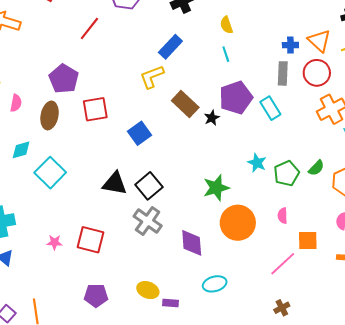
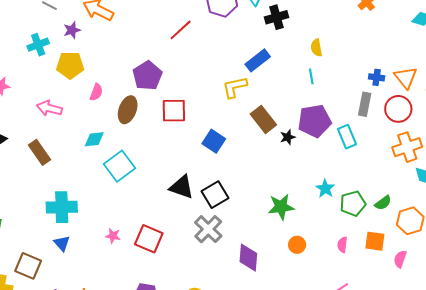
blue square: (139, 133) -> (214, 141), turned -30
orange circle: (238, 223) -> (297, 245), size x0.5
orange square: (308, 240) -> (375, 241), moved

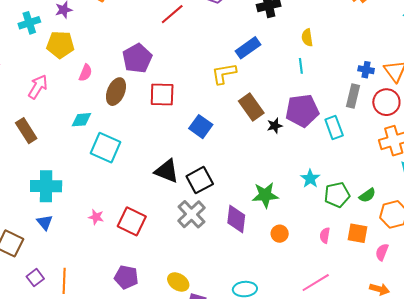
pink arrow: (49, 108) -> (38, 87), turned 105
cyan square: (119, 166) -> (105, 148), turned -32
purple diamond: (248, 258) -> (236, 219), moved

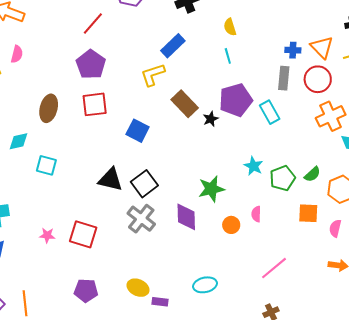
purple pentagon: (137, 58) -> (91, 64), moved
pink semicircle: (85, 73) -> (17, 54), moved
cyan square: (105, 148) -> (46, 165), size x0.7
pink semicircle: (325, 235) -> (256, 214), moved

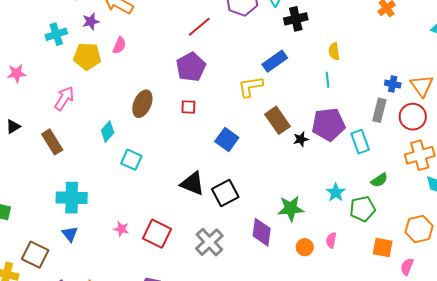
red square: (95, 104) -> (188, 107), size x0.6
cyan diamond: (19, 141) -> (108, 132), turned -45
green semicircle: (312, 174) -> (379, 180), moved
gray cross: (141, 219) -> (209, 242), moved

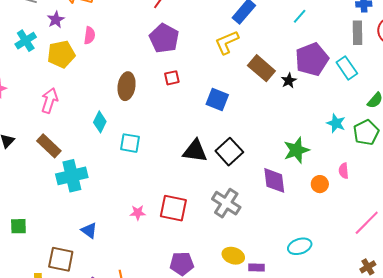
cyan line: (328, 80) -> (300, 16), turned 63
cyan cross: (72, 198) -> (72, 176), moved

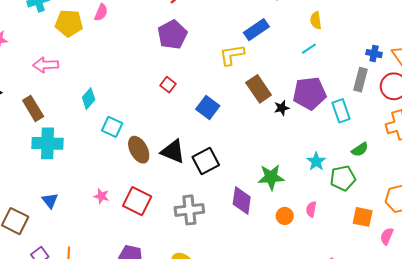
red square: (172, 78) -> (168, 85), moved, turned 35
brown ellipse: (127, 86) -> (139, 150), moved, turned -52
pink arrow: (50, 101) -> (46, 65), turned -125
gray cross: (226, 203) -> (189, 210), turned 36

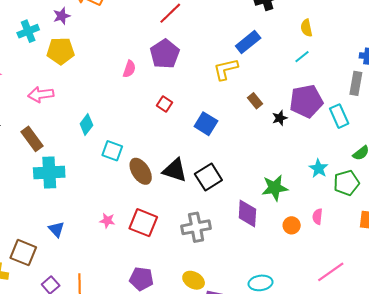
pink semicircle: (101, 12) -> (129, 69), moved
brown rectangle: (259, 89) -> (255, 101), size x0.6

